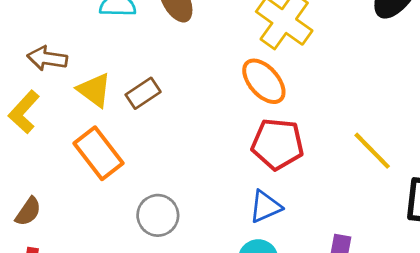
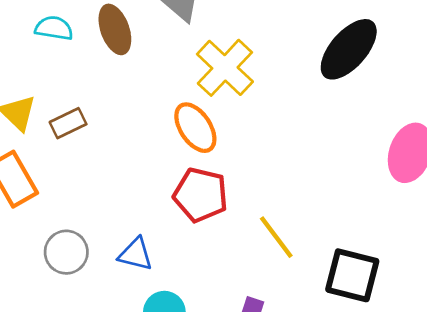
yellow line: (372, 151) -> (276, 237), moved
blue triangle: (265, 207) -> (136, 254), moved, turned 30

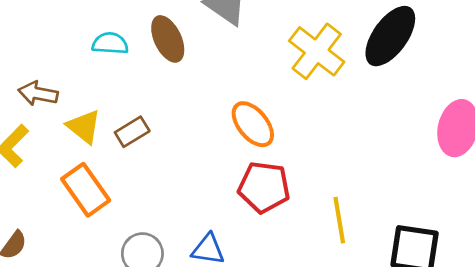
yellow cross: (225, 68) -> (317, 51), moved
yellow line: (276, 237) -> (339, 220), turned 33

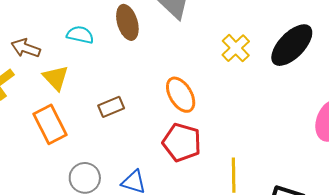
cyan semicircle: (110, 43) -> (80, 35), moved
yellow cross: (317, 51) -> (236, 48), size x0.7
brown rectangle: (132, 132) -> (111, 107), moved

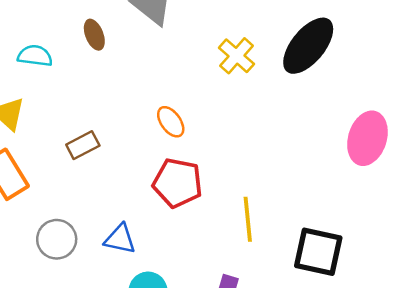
brown ellipse: (127, 22) -> (94, 35), size x0.7
orange ellipse: (181, 95) -> (171, 122), size x0.7

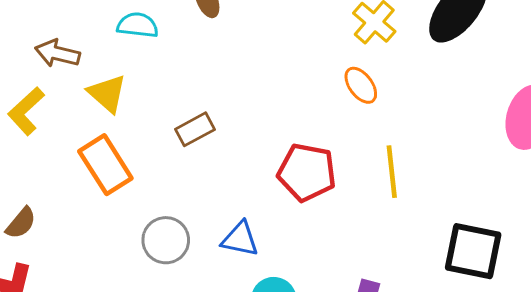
orange ellipse: (171, 122) -> (361, 85), moved
yellow line: (248, 219) -> (392, 172), moved

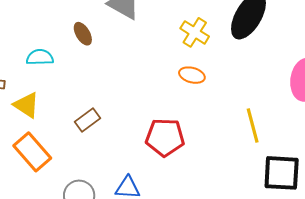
orange ellipse: (361, 85) -> (192, 75), turned -30
yellow line: (392, 172) -> (253, 125), moved

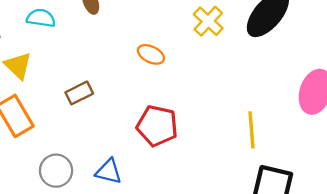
orange ellipse: (192, 75) -> (151, 54), moved

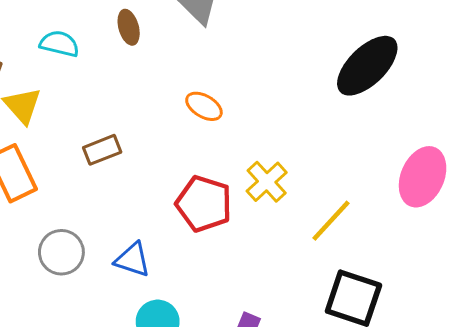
yellow cross: (208, 21) -> (267, 182), moved
yellow line: (251, 130) -> (331, 221), turned 42

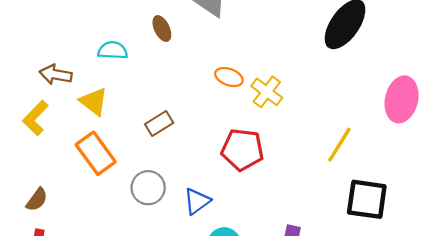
yellow cross: (267, 182) -> (267, 92), moved
gray circle: (61, 252) -> (148, 188), moved
blue triangle: (133, 260) -> (197, 201), turned -44

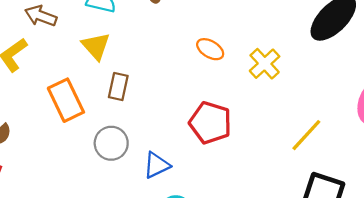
yellow cross: (267, 92) -> (265, 64), moved
yellow triangle: (94, 101) -> (96, 46), moved
brown rectangle: (159, 123) -> (118, 86), moved, turned -56

